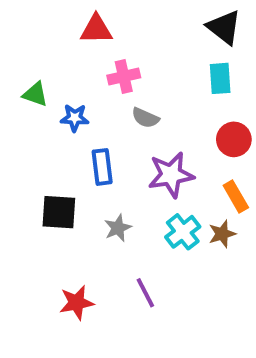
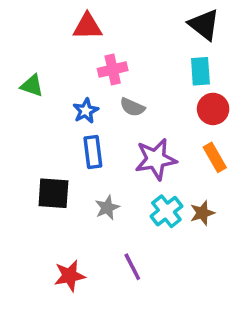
blue star: (75, 118) -> (86, 111), moved, turned -30
red circle: (234, 139) -> (213, 109), moved
orange rectangle: (236, 196) -> (215, 157), moved

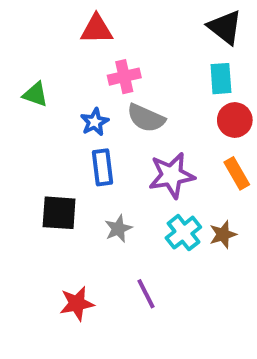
gray semicircle: (132, 107) -> (146, 118), size x1.4

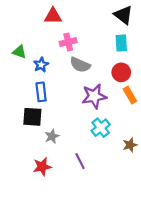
red circle: (235, 120) -> (121, 72), moved
blue star: (95, 122) -> (41, 65), moved
blue rectangle: (103, 167) -> (41, 92), moved
gray star: (118, 229) -> (52, 136), moved
brown star: (223, 234) -> (130, 145), moved

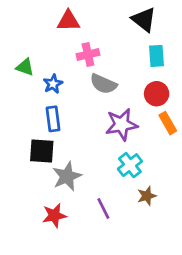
black triangle: (123, 15) -> (144, 20), moved
gray star: (52, 136) -> (67, 176), size x1.5
brown star: (130, 145) -> (147, 196), moved

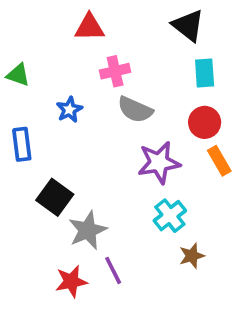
green triangle: (25, 67) -> (18, 75), moved
blue rectangle: (53, 119) -> (22, 144), moved
black square: (42, 151) -> (55, 197), turned 32
purple line: (103, 208) -> (113, 270), moved

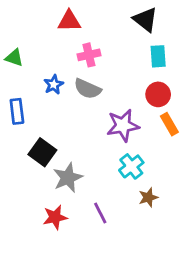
gray semicircle: (135, 110) -> (88, 89), moved
purple line: (113, 270) -> (100, 213), moved

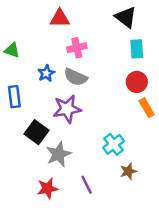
purple star: (123, 125) -> (67, 109), moved

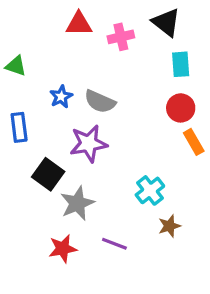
pink cross: (77, 48) -> (121, 37), moved
purple line: (87, 185) -> (114, 244), turned -42

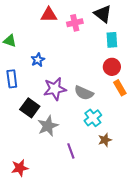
gray semicircle: (100, 102) -> (84, 93), moved
purple line: (114, 244) -> (71, 151), turned 49
red star: (63, 249) -> (20, 168), moved

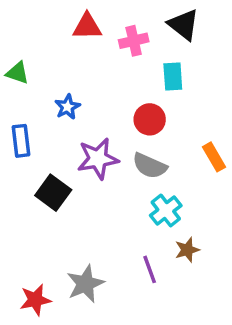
cyan rectangle: (112, 40) -> (173, 76), moved
red circle: (112, 67) -> (150, 119), moved
gray star: (48, 126) -> (85, 284), moved
purple line: (71, 151) -> (150, 269), moved

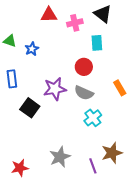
blue star: (67, 107) -> (32, 49), moved
brown star: (187, 250) -> (112, 153), moved, size x1.5
purple line: (150, 269) -> (93, 166), moved
gray star: (85, 284) -> (60, 157), moved

